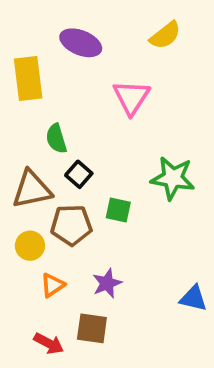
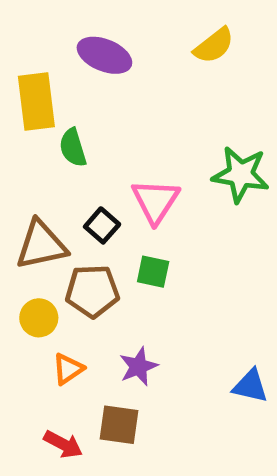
pink triangle: (131, 97) -> (156, 201), moved
green semicircle: (56, 139) -> (73, 148), moved
green star: (173, 178) -> (241, 174), moved

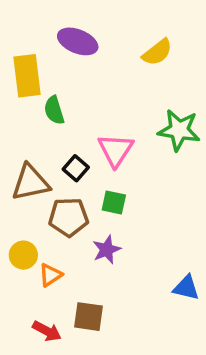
yellow semicircle: (214, 46) -> (157, 52), moved
yellow circle: (39, 318) -> (23, 255), moved
purple star: (138, 366) -> (107, 250), moved

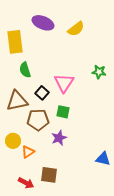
yellow semicircle: (157, 52) -> (76, 29), moved
green semicircle: (54, 110) -> (25, 70), moved
green star: (179, 130) -> (99, 72), size x0.6

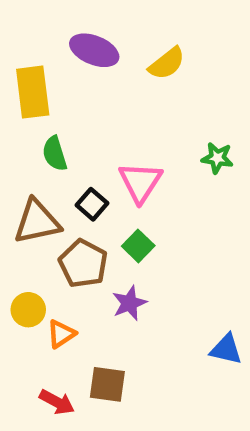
green square: (63, 112) -> (138, 246), turned 32
brown pentagon: (38, 120) -> (83, 264), turned 30

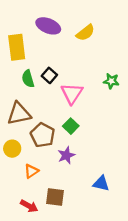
black square: (92, 204) -> (49, 75), moved
yellow circle: (28, 310) -> (12, 149), moved
blue triangle: (226, 349) -> (101, 183), moved

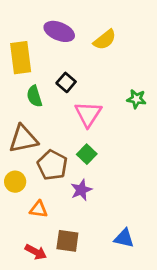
black square: (49, 75) -> (66, 82), moved
orange triangle: (31, 171) -> (39, 209), turned 42
blue triangle: (101, 183) -> (124, 238), moved

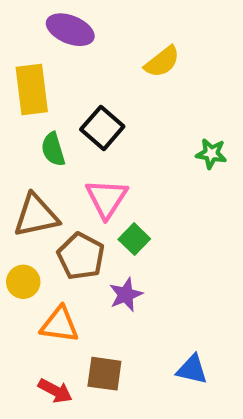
purple ellipse: (59, 31) -> (70, 30), moved
black square: (66, 82) -> (102, 128), size x1.4
pink triangle: (88, 114) -> (107, 198), moved
orange triangle: (39, 209) -> (60, 325), size x1.4

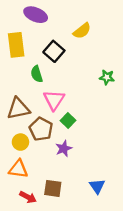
black square: (102, 128) -> (54, 51), moved
green semicircle: (53, 149) -> (37, 74), moved
yellow circle: (23, 282) -> (20, 142), moved
orange triangle: (60, 325) -> (18, 169), moved
blue triangle: (192, 369) -> (97, 186), turned 42

